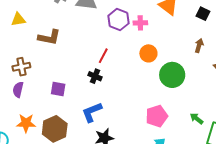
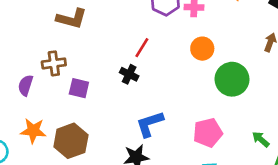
brown cross: (21, 67) -> (54, 63), moved
blue L-shape: (92, 112) -> (150, 124), moved

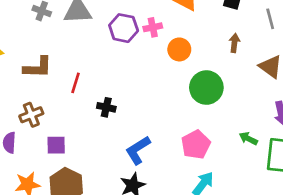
red line: (142, 48) -> (75, 83), moved
orange circle: (202, 49) -> (179, 49), moved
purple square: (79, 88) -> (56, 145), moved

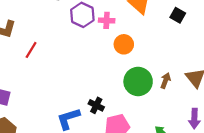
brown arrow: (234, 43) -> (165, 81), moved
black cross: (106, 107) -> (96, 105), moved

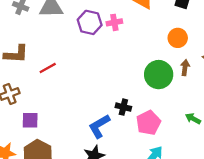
orange circle: (124, 44) -> (178, 38), moved
red line: (31, 50) -> (48, 68), turned 42

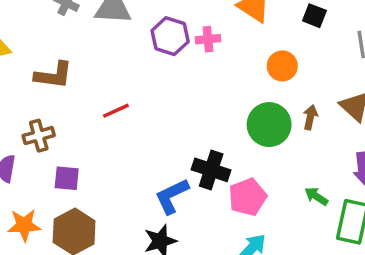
orange circle: (178, 38) -> (282, 66), moved
red line: (48, 68) -> (116, 111), moved
black cross: (123, 107) -> (211, 170), size x1.5

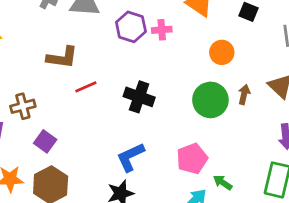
brown L-shape: (54, 75) -> (62, 57), moved
black cross: (211, 170) -> (139, 97), moved
purple square: (67, 178) -> (45, 141), turned 30
green arrow: (316, 196) -> (223, 183), moved

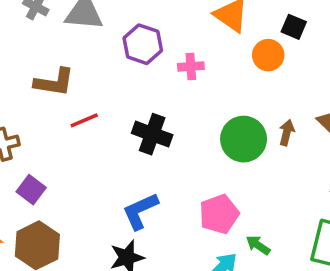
pink cross: (162, 30) -> (191, 66), moved
orange circle: (222, 52) -> (268, 55), moved

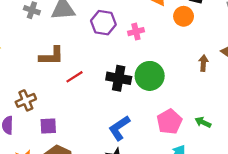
green circle: (244, 139) -> (150, 76), moved
purple square: (31, 190) -> (48, 126), turned -30
green arrow: (258, 245) -> (203, 122), moved

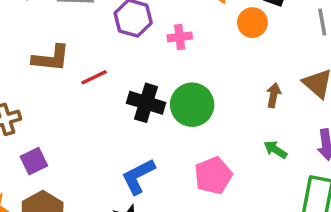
red line: (74, 77) -> (94, 77), moved
green arrow: (203, 122) -> (275, 150), moved
purple square: (48, 126) -> (34, 161), turned -30

